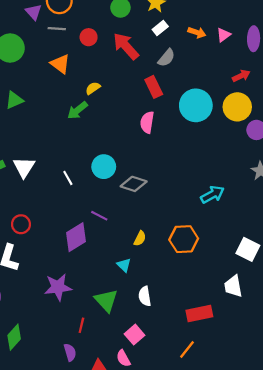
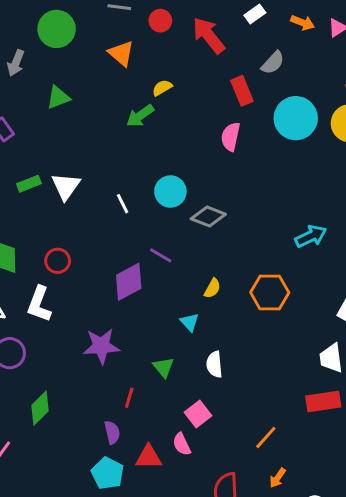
gray semicircle: (166, 58) -> (273, 63), moved
green triangle: (106, 301) -> (163, 367), size x0.7
red rectangle: (199, 314) -> (323, 401), moved

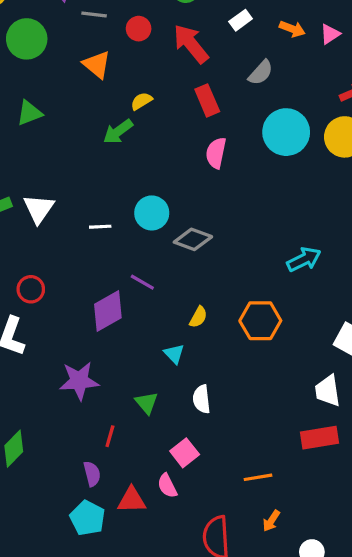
red rectangle: (242, 91) -> (207, 100), moved
white line: (123, 204) -> (100, 227), turned -66
orange line: (266, 437) -> (258, 477), turned 40

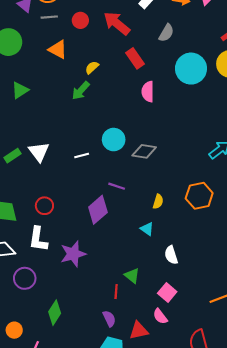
purple star: (79, 381) -> (73, 254), moved
green triangle: (147, 403) -> (132, 276), moved

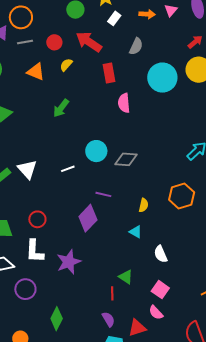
red rectangle: (135, 58) -> (109, 73), turned 30
yellow semicircle: (92, 68) -> (66, 65), moved

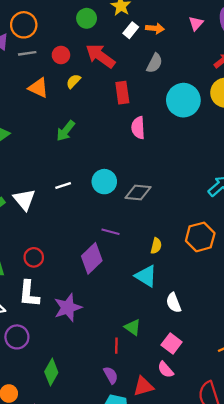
orange arrow: (147, 14) -> (155, 28), moved
white line: (68, 169) -> (63, 185), moved
cyan triangle: (136, 232) -> (146, 276), size x1.5

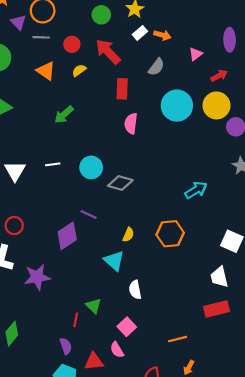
pink triangle: (196, 23) -> (196, 54), moved

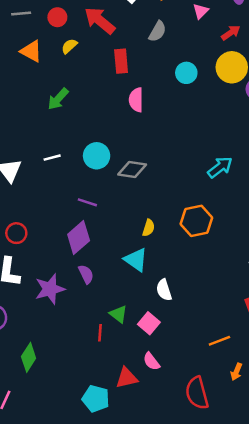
cyan circle: (177, 106) -> (186, 73), size x0.6
purple line: (89, 214) -> (87, 202), moved
pink square: (127, 327) -> (149, 323), moved
purple semicircle: (66, 346) -> (86, 274), moved

